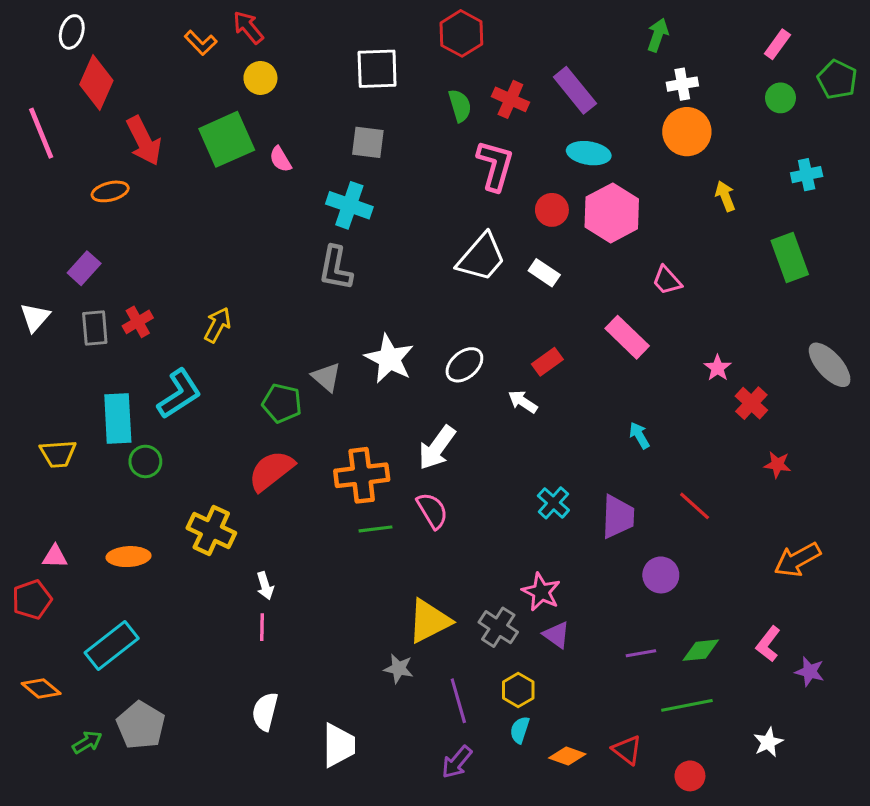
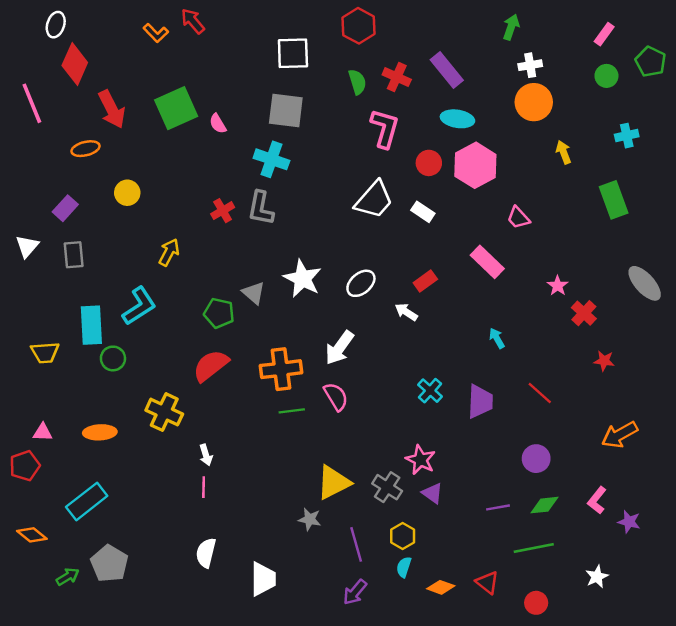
yellow circle: (260, 78) -> (127, 193), moved
gray square: (368, 142) -> (286, 110), size x1.4
red cross: (138, 322) -> (223, 211), moved
purple circle: (661, 575) -> (536, 459), moved

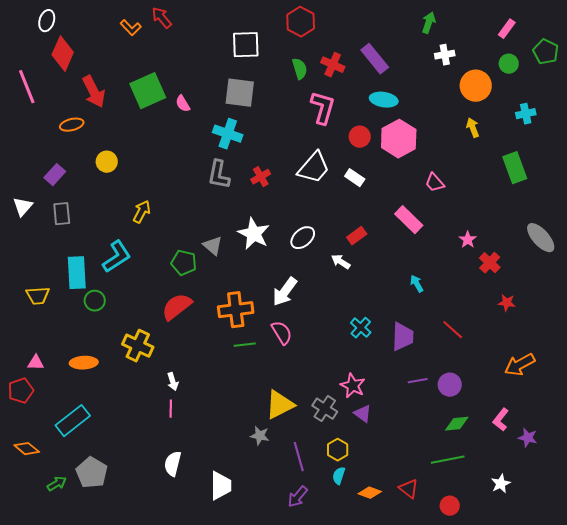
orange circle: (534, 102) -> (476, 86), moved
red cross: (223, 211) -> (261, 177), moved
purple line: (498, 507) -> (418, 381), moved

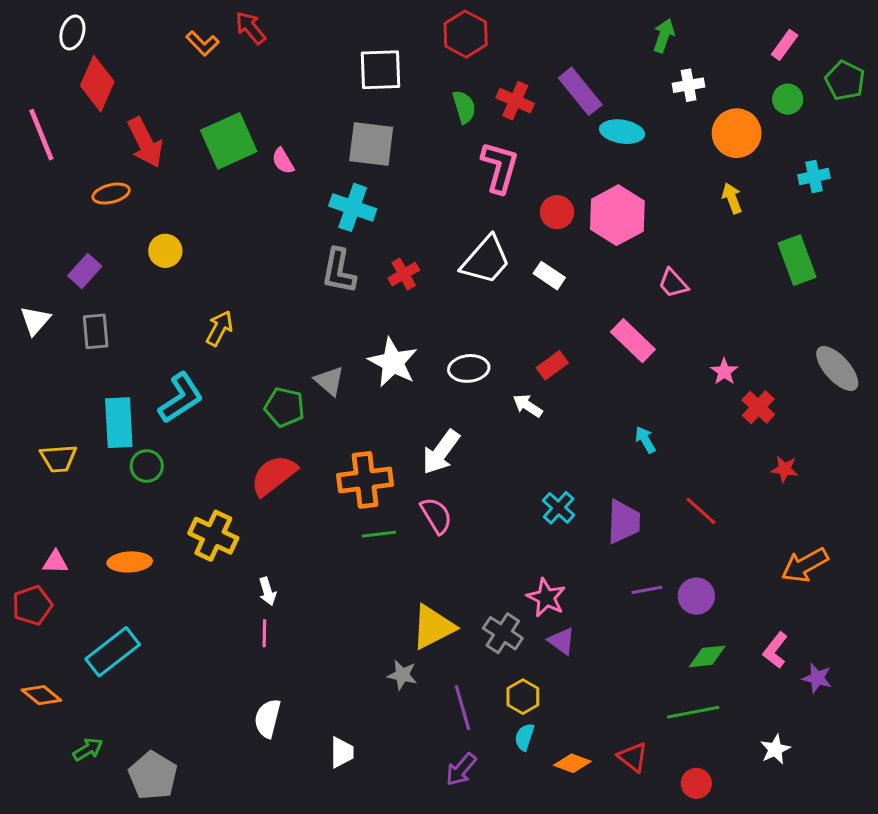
cyan ellipse: (384, 100) -> (622, 132), moved
white ellipse: (303, 238) -> (469, 368), turned 35
gray pentagon: (92, 473) -> (153, 776), moved
white trapezoid: (221, 486) -> (342, 752), size x0.7

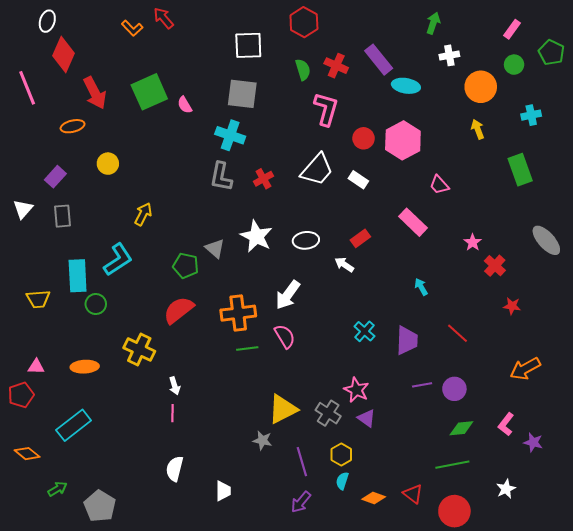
red circle: (696, 783) -> (454, 511), size x1.6

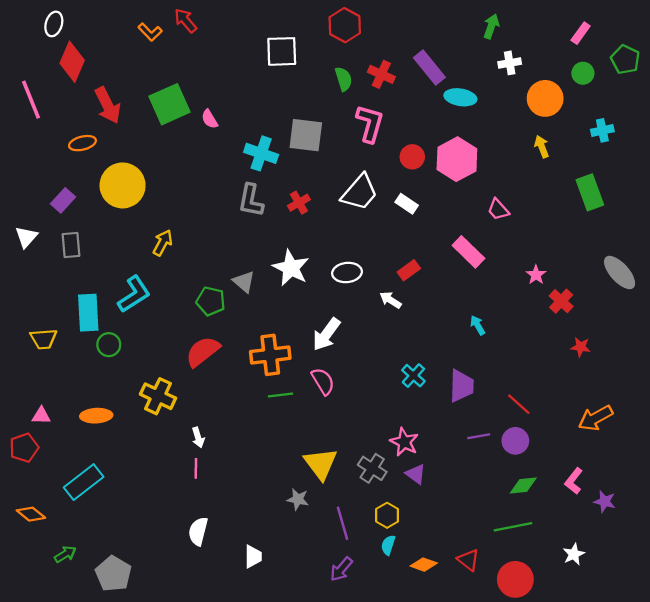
gray square: (242, 94) -> (306, 135), moved
yellow circle: (108, 164) -> (123, 185), size x1.8
red line: (457, 333) -> (519, 404), moved
yellow triangle: (283, 409) -> (321, 464), turned -40

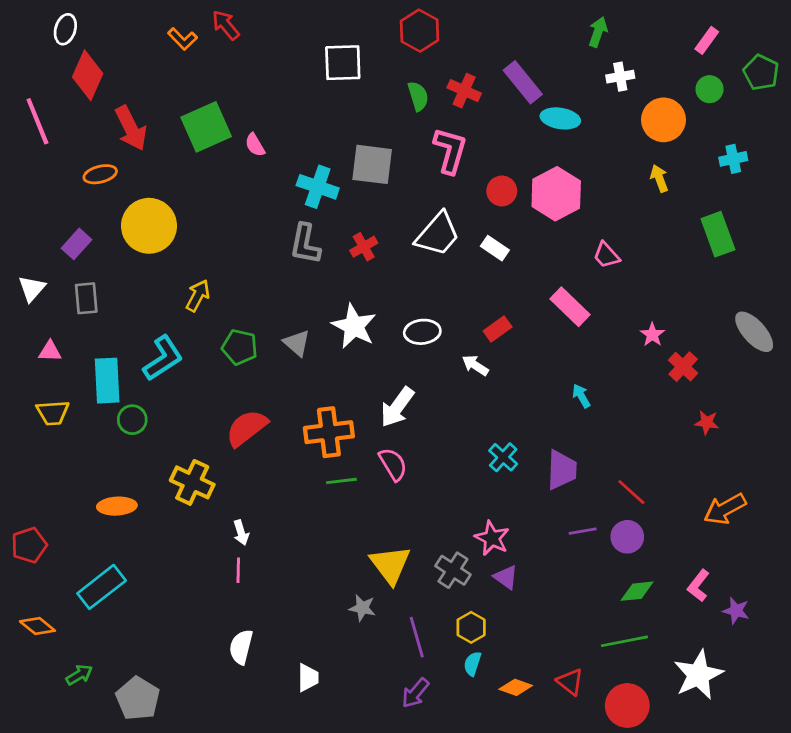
green pentagon: (211, 301) -> (240, 347), moved
pink triangle: (41, 416) -> (50, 351), moved
white star: (574, 554) -> (698, 675), size x1.8

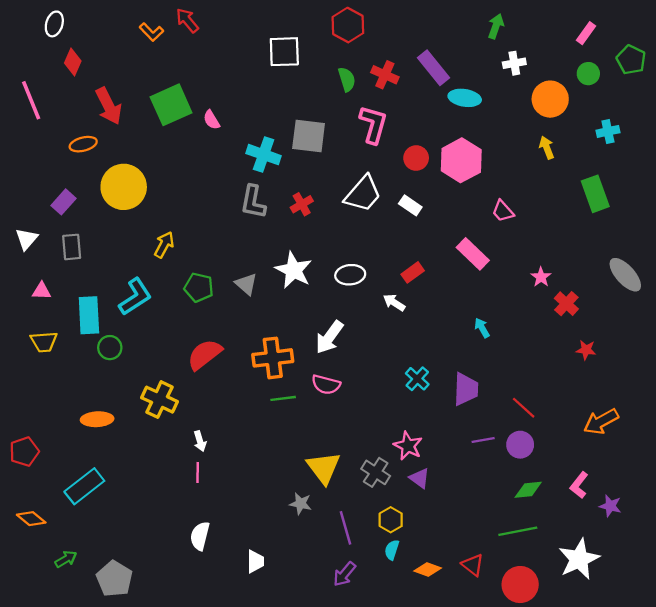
red diamond: (88, 75) -> (73, 62), size x0.7
pink semicircle: (393, 464) -> (326, 385), turned 136

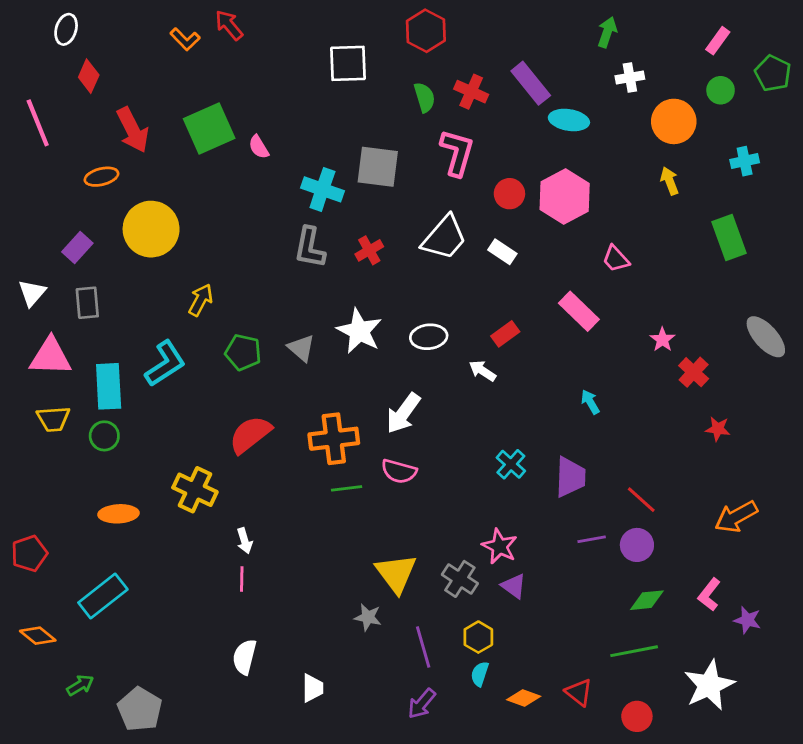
pink triangle: (42, 291) -> (50, 357), size x1.8
green circle: (110, 348) -> (104, 436), moved
red circle: (520, 585) -> (637, 716), size x0.7

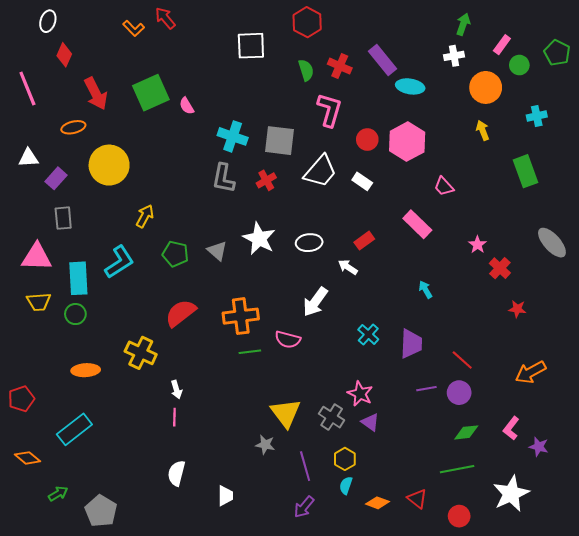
green arrow: (607, 32) -> (463, 24), moved
pink rectangle: (718, 41) -> (502, 45), moved
gray square: (378, 167) -> (280, 141), moved
white triangle: (32, 293) -> (28, 158), moved, turned 45
white arrow: (403, 413) -> (315, 302), moved

